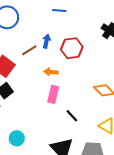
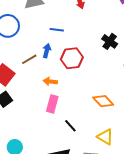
blue line: (59, 10) -> (57, 30), moved

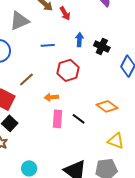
blue arrow: (47, 51) -> (79, 40), moved
black line: (70, 126) -> (79, 119), moved

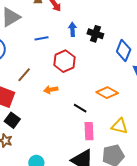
pink rectangle: (58, 119) -> (89, 131), moved

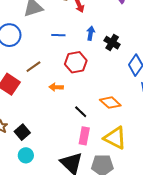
black square: (12, 120) -> (22, 132), moved
yellow triangle: (120, 126) -> (115, 138), size x1.4

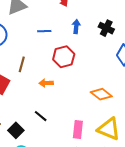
black cross: (112, 43) -> (106, 28), moved
brown line: (33, 67) -> (22, 64), turned -35
black line: (81, 112) -> (41, 116), moved

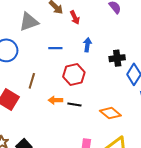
black cross: (106, 28) -> (117, 58), moved, turned -35
black line: (41, 116) -> (74, 105), moved, turned -32

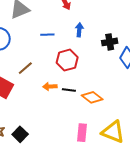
brown line: (32, 81) -> (25, 68), turned 35
orange diamond: (110, 113) -> (92, 97), moved

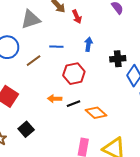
brown line: (25, 68) -> (34, 61), moved
black line: (69, 90) -> (73, 104), turned -32
black square: (20, 134) -> (26, 129), moved

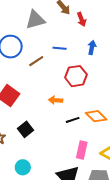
black line: (73, 104) -> (73, 120), moved

